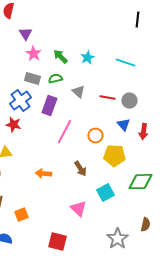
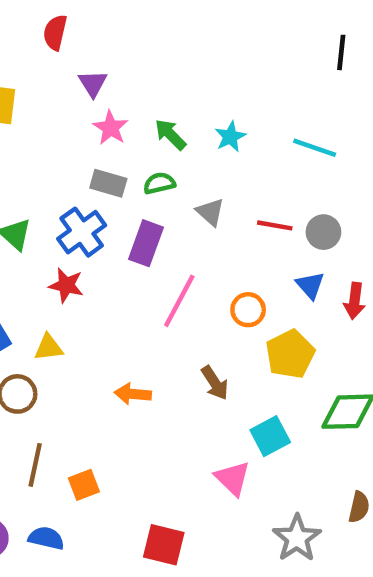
yellow pentagon: (114, 156) -> (290, 354), turned -30
pink triangle: (78, 209) -> (233, 478), moved

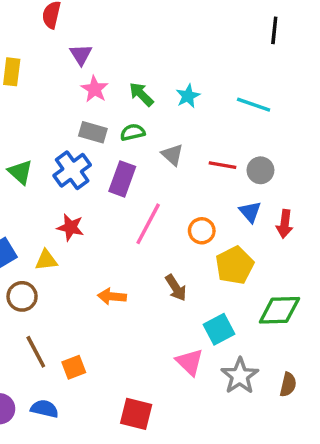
red star: (66, 285) -> (70, 227), moved
brown line: (35, 465) -> (36, 352), turned -40
gray star: (297, 538) -> (240, 376), moved

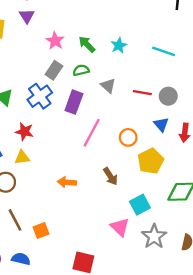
purple triangle: (81, 55) -> (27, 16), moved
gray rectangle: (93, 132) -> (54, 70), turned -72
red star: (70, 227) -> (24, 132), moved

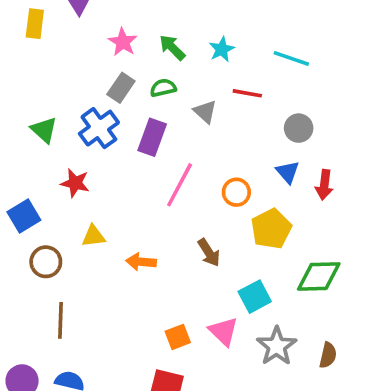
red line: (142, 93) -> (247, 93), moved
yellow triangle: (22, 157) -> (93, 236), moved
brown line: (15, 220) -> (60, 320), turned 30
orange square: (41, 231) -> (178, 337), moved

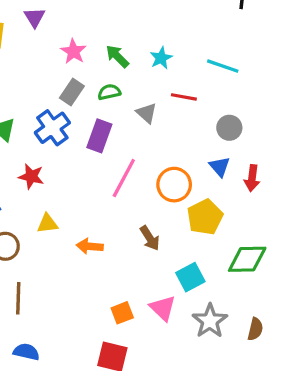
orange circle: (236, 192) -> (174, 185), size x1.4

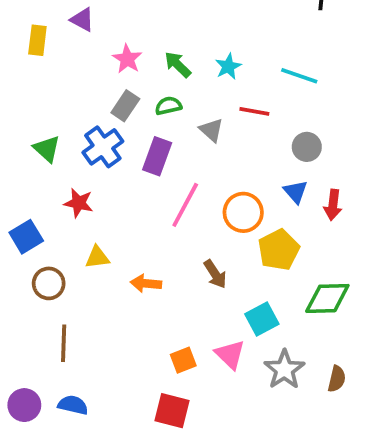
purple triangle: (34, 17) -> (82, 20), turned -30

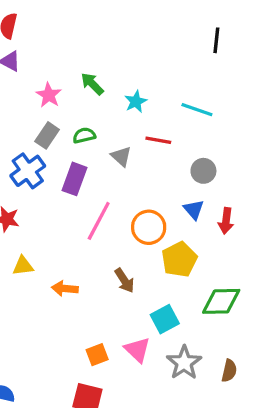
green arrow: (178, 65) -> (92, 84), moved

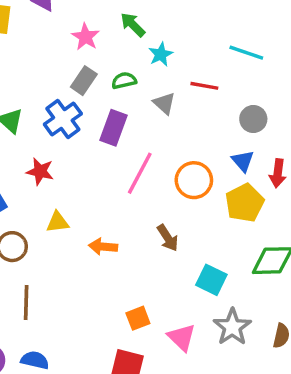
cyan star: (136, 102) -> (161, 54), moved
yellow pentagon: (179, 259) -> (245, 203), moved
cyan square: (165, 319) -> (211, 280), turned -36
pink triangle: (137, 350) -> (182, 337), moved

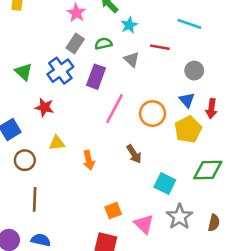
orange arrow: (103, 247) -> (89, 160), turned -108

